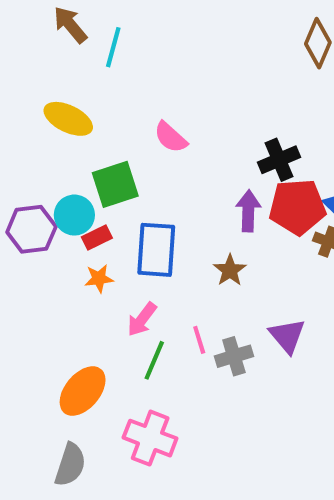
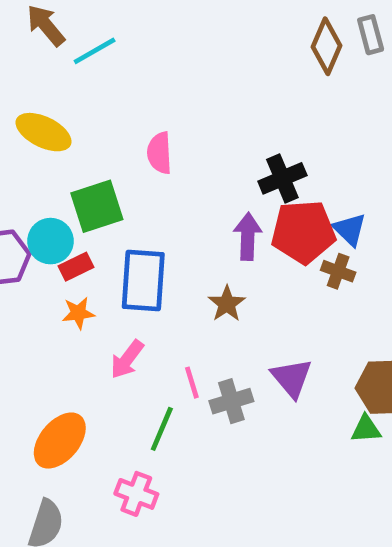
cyan line: (113, 47) -> (95, 51), turned 45
pink semicircle: (171, 137) -> (159, 153), turned 45
green line: (154, 360) -> (162, 429), moved
pink cross: (150, 438) -> (136, 494), size x0.7

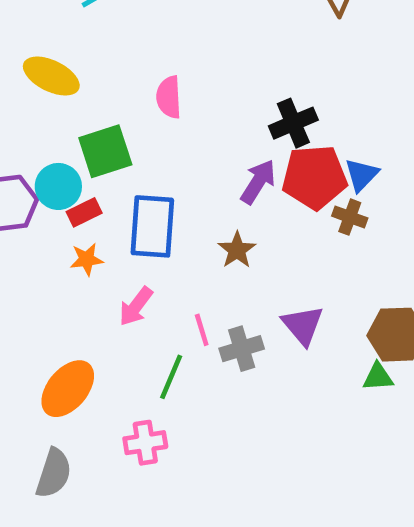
blue triangle: (350, 229) -> (362, 175), turned 30
purple arrow: (248, 236) -> (258, 182), turned 30
pink cross: (136, 494) -> (145, 443), turned -30

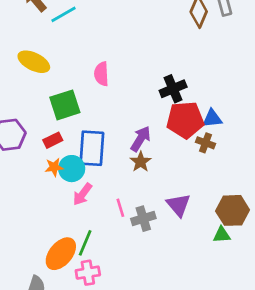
blue triangle: (362, 175) -> (212, 118), turned 40
purple arrow: (258, 182) -> (141, 139), moved
cyan circle: (58, 186) -> (72, 169), moved
green line: (171, 377) -> (85, 243), moved
orange ellipse: (68, 389) -> (61, 254), moved

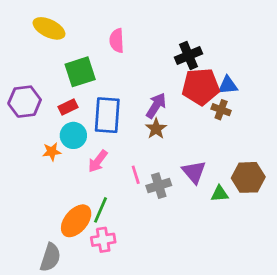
orange star: (54, 167) -> (52, 152), moved
cyan circle: (72, 169) -> (73, 135), moved
green triangle: (222, 235) -> (220, 194), moved

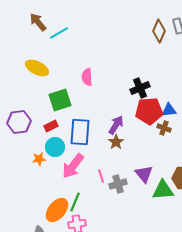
pink arrow: (98, 161) -> (73, 166), size x1.5
green triangle: (220, 194) -> (163, 190), size x1.6

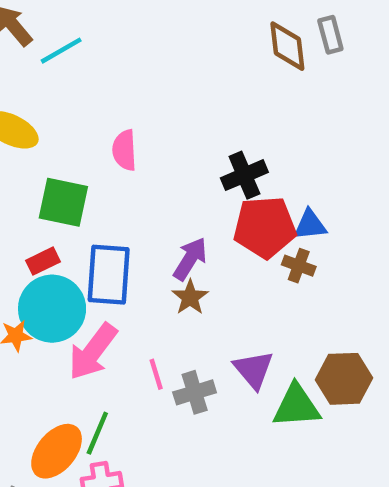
brown diamond: (159, 31) -> (287, 46), turned -30
green square: (60, 100) -> (63, 202), turned 30
cyan circle: (55, 147) -> (52, 309), size x1.5

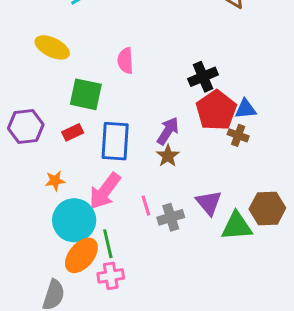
red pentagon: (265, 227) -> (216, 110), turned -30
cyan circle: (52, 309) -> (74, 220), moved
green line: (97, 433) -> (108, 244), turned -36

